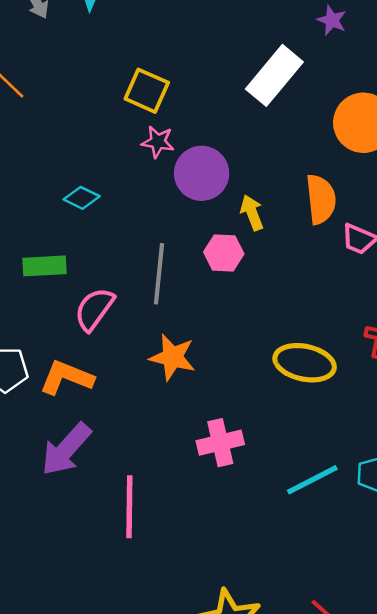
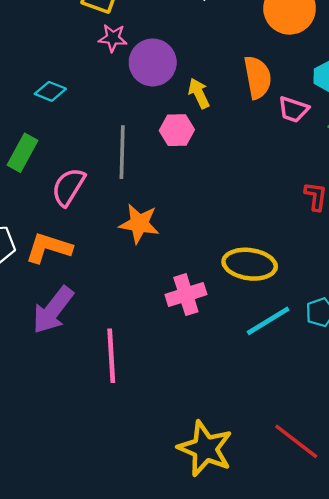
green rectangle: (45, 266) -> (23, 153), turned -54
yellow ellipse: (305, 363) -> (250, 264), moved

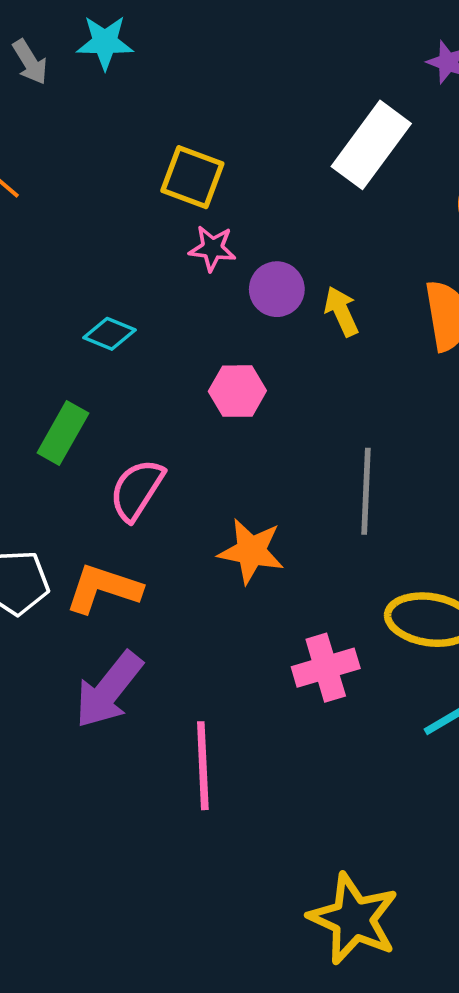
purple circle: (153, 62) -> (277, 289), size x0.7
yellow arrow: (199, 93) -> (341, 311), moved
pink hexagon: (177, 130) -> (237, 391), moved
gray line: (122, 152) -> (366, 491), moved

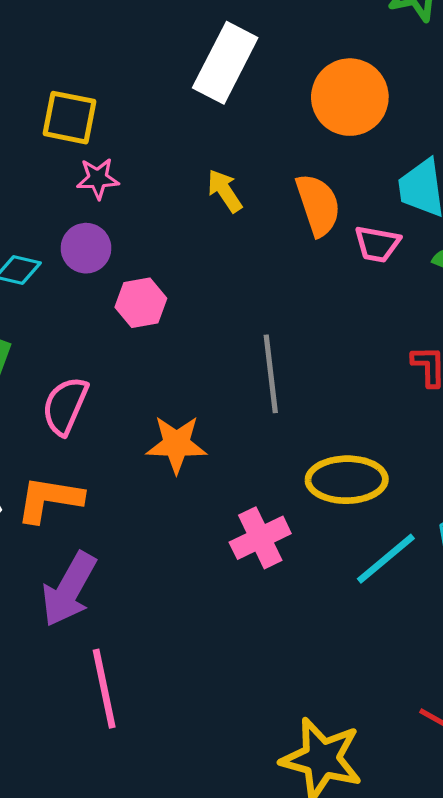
purple circle: (277, 289) -> (86, 248), moved
yellow arrow: (341, 311) -> (225, 191), moved
pink line: (203, 766) -> (104, 689), moved

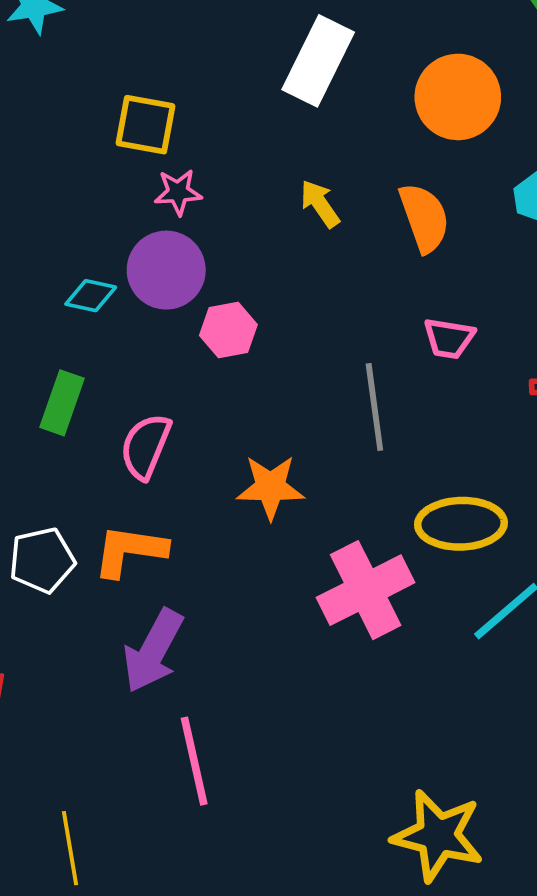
pink trapezoid: (377, 244) -> (449, 338), moved
purple circle: (86, 248) -> (166, 270), size x1.4
pink cross: (260, 538) -> (366, 590), size x1.4

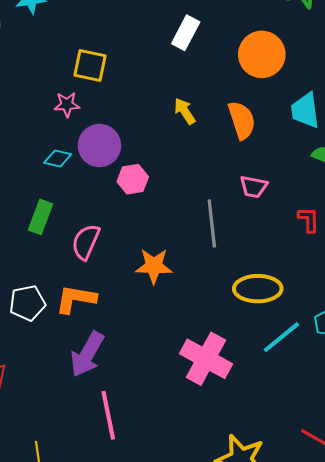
white rectangle: (318, 61) -> (186, 33), size x0.7
pink star: (178, 192) -> (67, 105), moved
pink cross: (366, 590) -> (206, 359), moved, turned -36

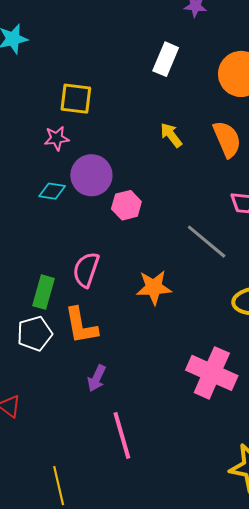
green rectangle: (40, 217) -> (44, 292), moved
gray line: (212, 223) -> (207, 242), turned -39
orange L-shape: (76, 299) -> (81, 326), turned -105
purple arrow: (87, 354) -> (97, 378), size x0.6

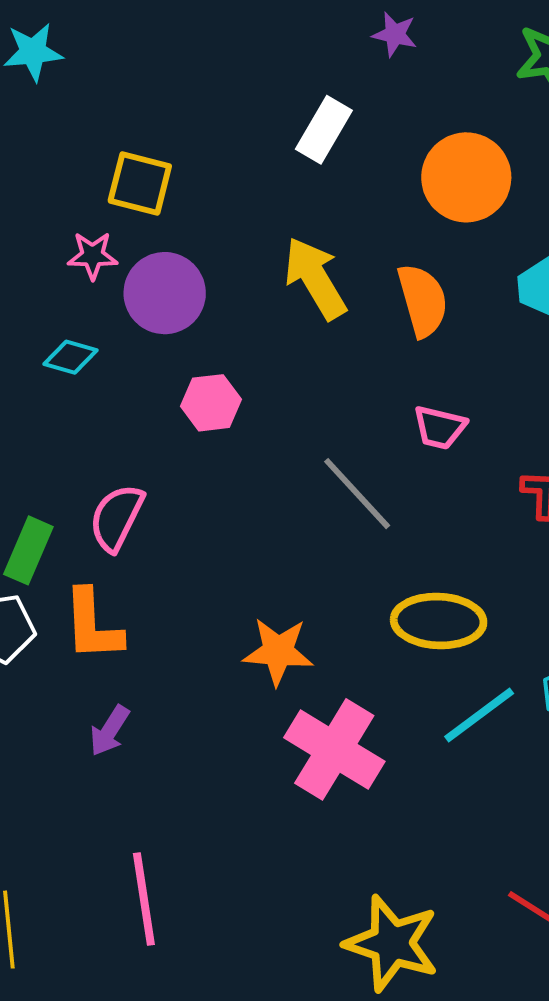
yellow arrow: (171, 135) -> (315, 278), size x1.6
purple circle: (91, 175) -> (165, 293), moved
orange star: (154, 287) -> (278, 651), moved
pink line: (122, 435) -> (144, 899), moved

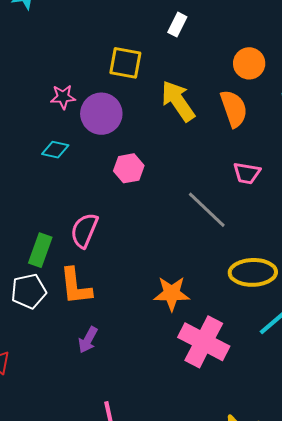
white rectangle: (324, 130) -> (177, 25), size x0.7
orange circle: (466, 177) -> (249, 63), moved, size x0.7
yellow square: (140, 184) -> (125, 63), moved

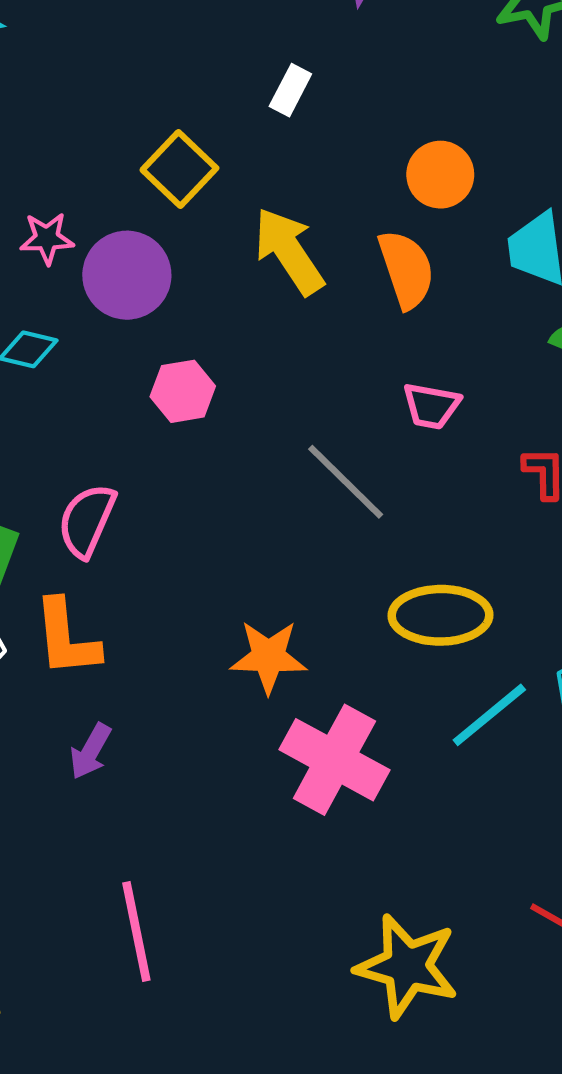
yellow square: (125, 63) -> (179, 169), turned 32

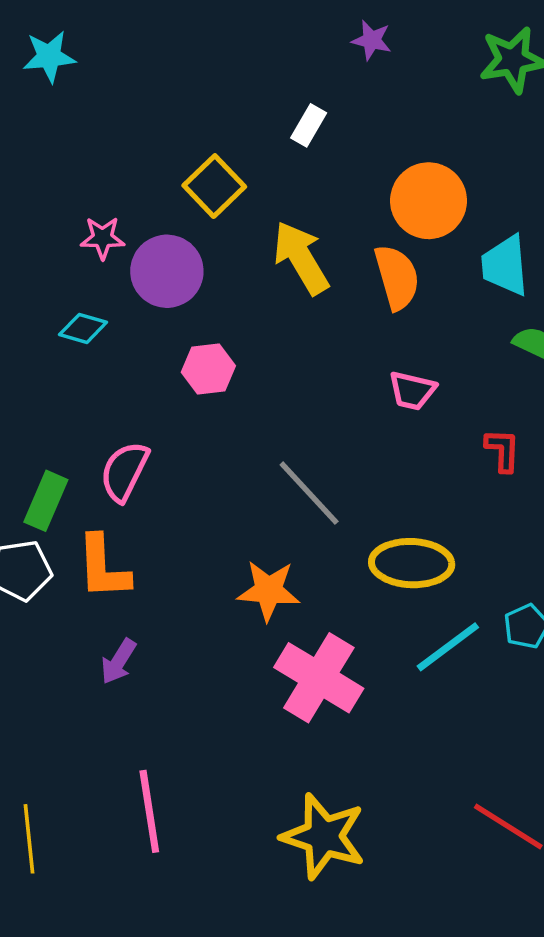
orange circle: (440, 175) -> (429, 201), size x1.4
gray line: (346, 482) -> (309, 493), moved
yellow star: (407, 966) -> (323, 836), moved

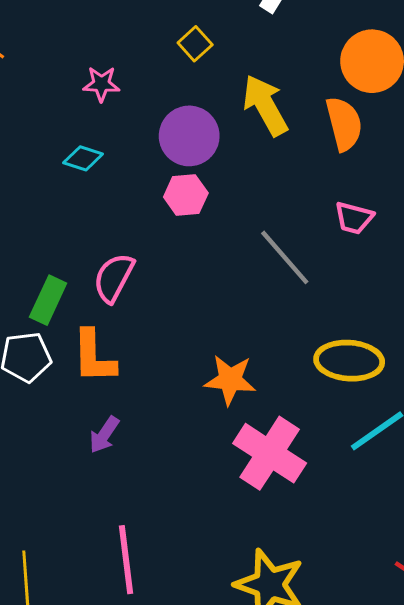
yellow square: (214, 186) -> (195, 44), size x0.7
purple circle: (167, 271) -> (189, 136), moved
gray line: (309, 493) -> (285, 257), moved

